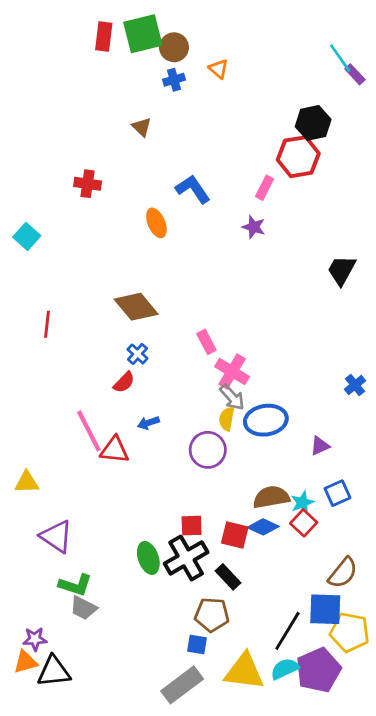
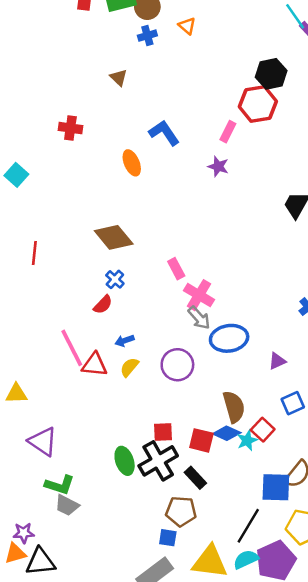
yellow semicircle: (227, 419) -> (129, 367), moved, turned 30
brown semicircle: (271, 497) -> (234, 407), turned 84
cyan star: (302, 503) -> (247, 440), moved
blue square: (325, 609) -> (276, 487), moved

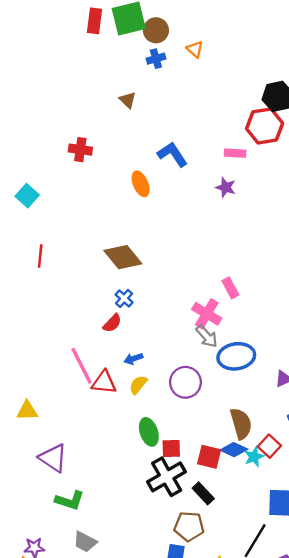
pink rectangle: (228, 132) -> (235, 153), turned 66
red line: (34, 253) -> (40, 256), moved
pink rectangle: (176, 269) -> (230, 288), moved
green ellipse: (125, 461) -> (149, 432), moved
gray trapezoid: (67, 505) -> (85, 542), moved

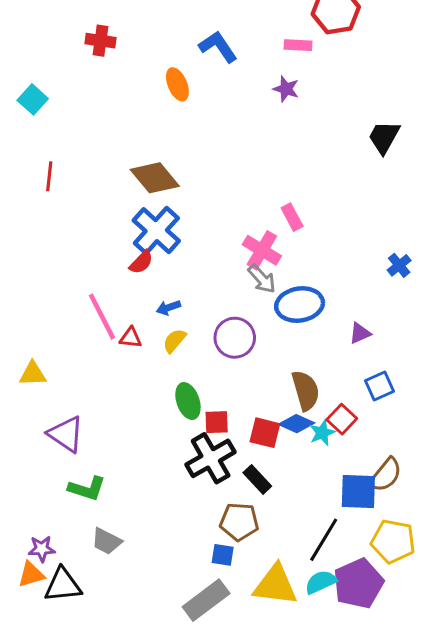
blue cross: (124, 298) -> (156, 231), size x2.0
red triangle: (104, 382) -> (131, 338), size x0.7

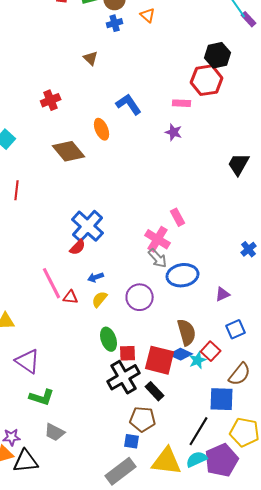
red cross: (101, 41) -> (51, 100), turned -30
brown diamond: (155, 178) -> (69, 151), moved
red square: (265, 433) -> (160, 360), size x1.4
brown semicircle: (386, 475) -> (240, 374), moved

